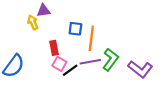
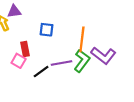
orange line: (91, 38) -> (82, 39), moved
pink square: (59, 64) -> (19, 61), moved
purple L-shape: (140, 69) -> (103, 55), moved

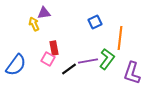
blue square: (46, 30) -> (95, 22), moved, turned -32
orange line: (82, 39) -> (120, 38), moved
purple L-shape: (103, 55) -> (132, 73), moved, turned 70

